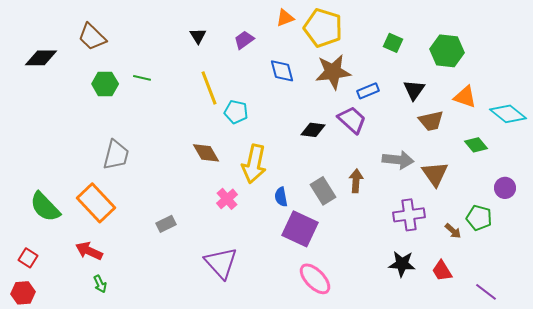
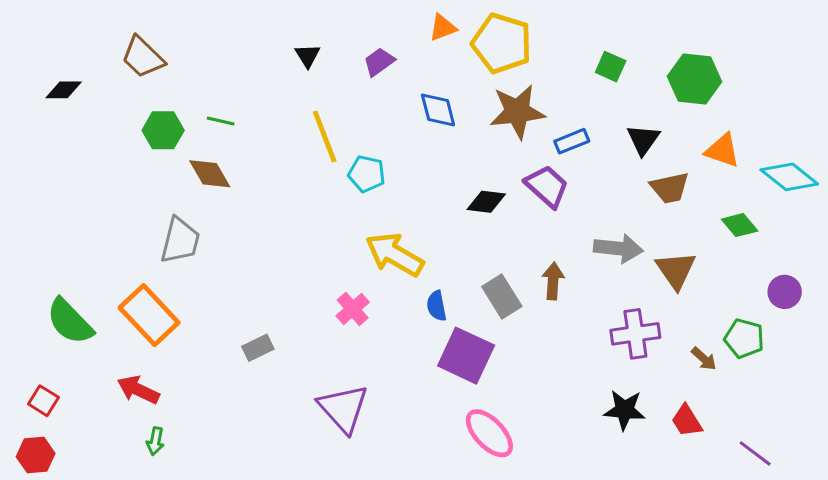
black diamond: (41, 58) -> (64, 90), size x0.7
brown diamond: (206, 153) -> (210, 174), moved
yellow arrow: (254, 164) -> (395, 255), turned 108
green arrow: (100, 284) -> (155, 441), turned 36

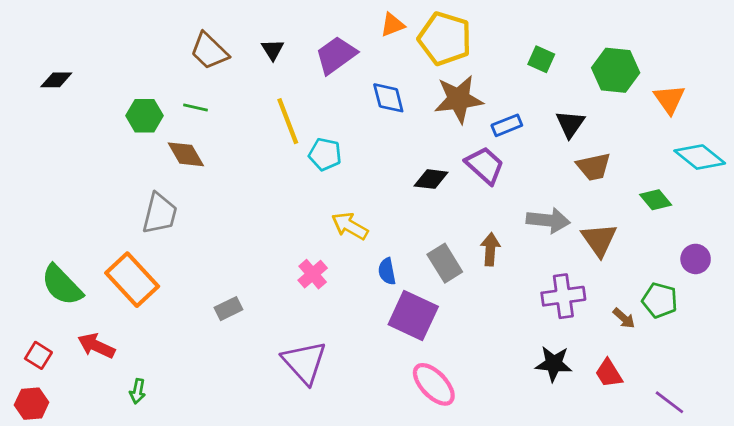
brown trapezoid: (143, 57) -> (209, 51), moved
purple trapezoid: (379, 62) -> (336, 55), size x1.5
orange triangle: (722, 150) -> (669, 99), moved, turned 36
yellow arrow: (395, 255) -> (350, 226), size x0.7
red arrow: (138, 390) -> (96, 346), moved

